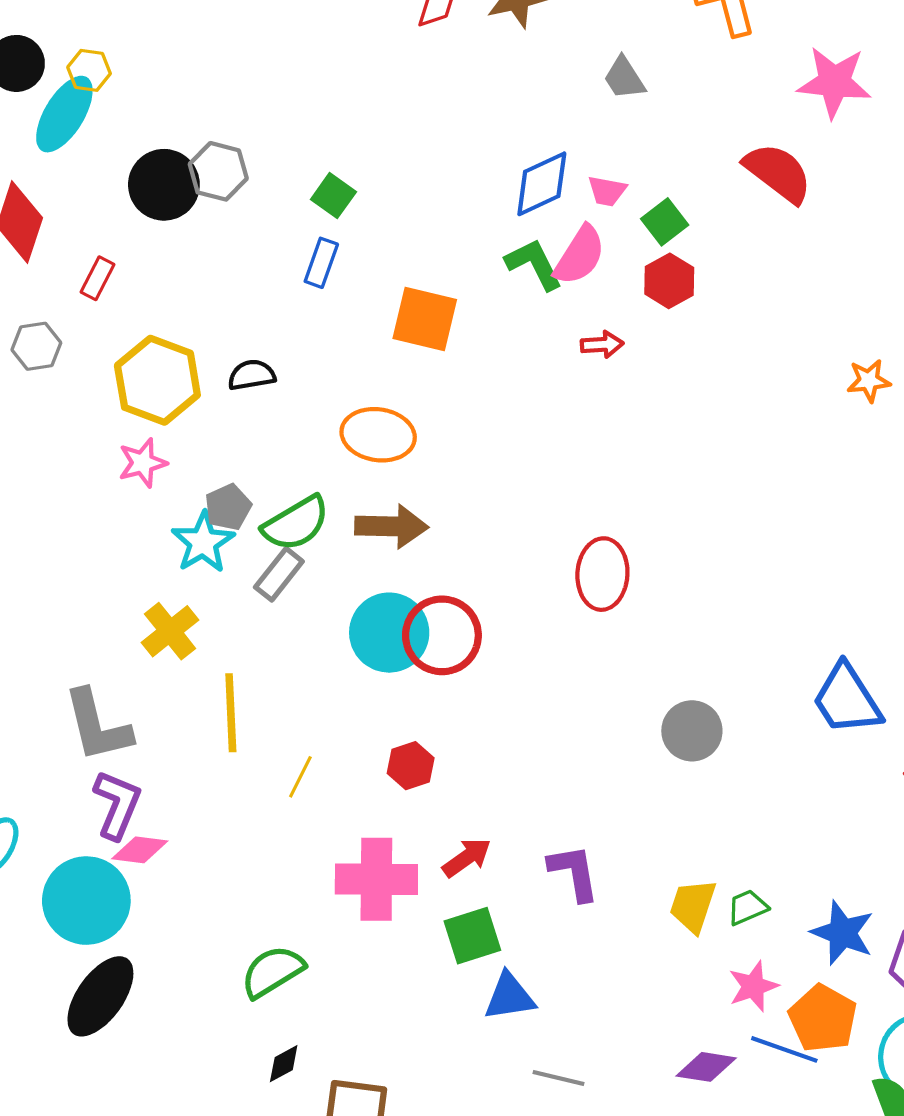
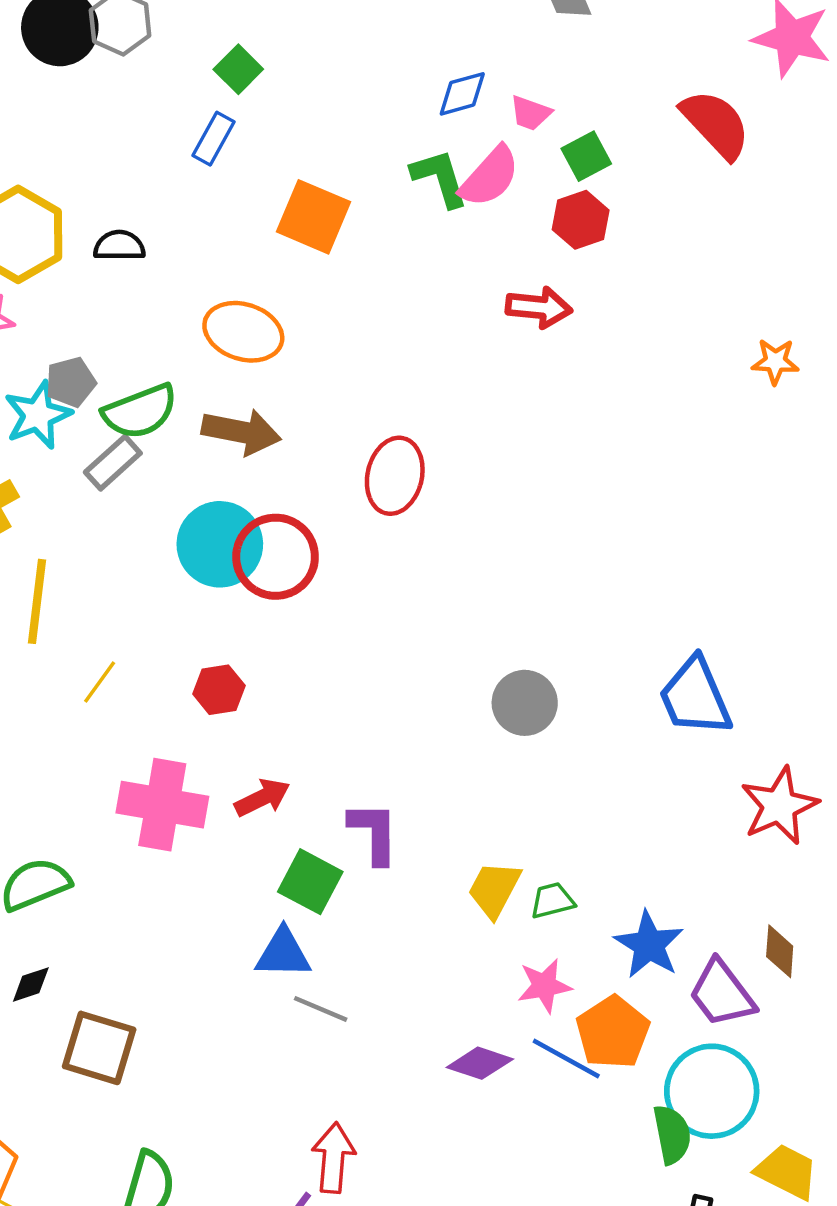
blue diamond: (542, 184) -> (462, 94), size x0.7
red arrow: (602, 345) -> (539, 307), moved, size x1.4
red ellipse: (602, 574) -> (395, 476), moved
green square: (472, 936) -> (310, 882), moved, turned 36
gray line: (558, 1078) -> (321, 1009), moved

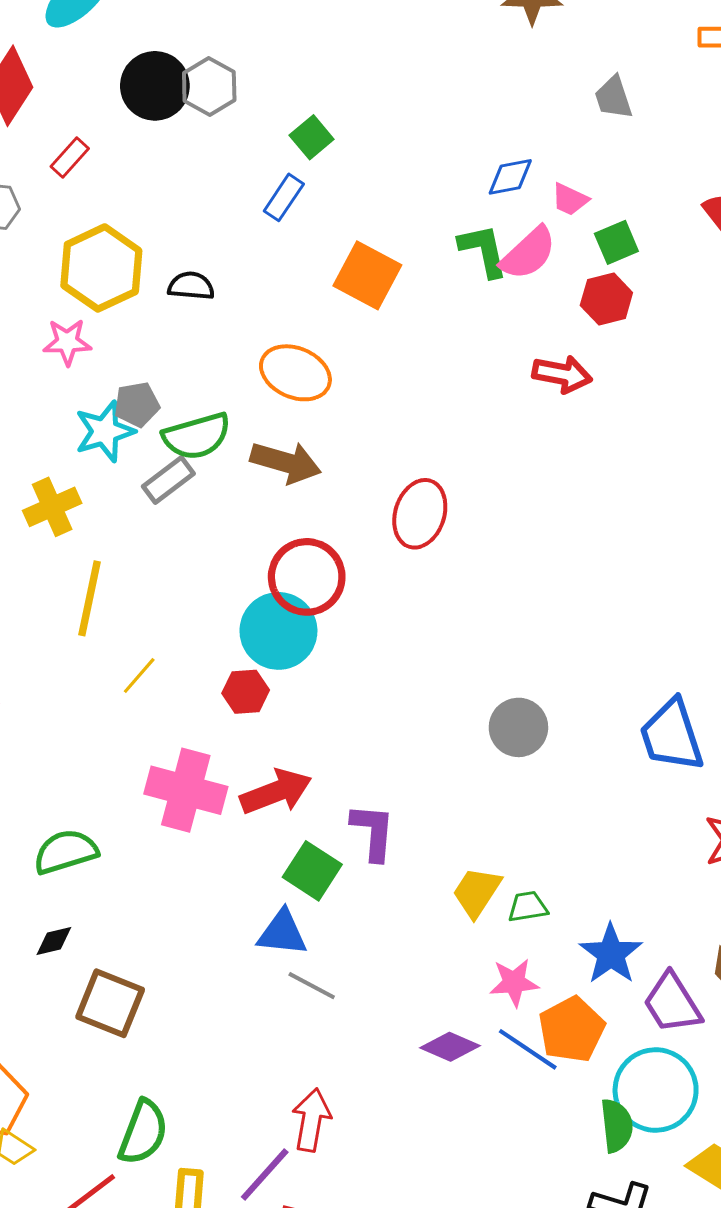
cyan circle: (220, 544) -> (278, 631), moved
red arrow: (262, 798) -> (276, 792), size x1.4

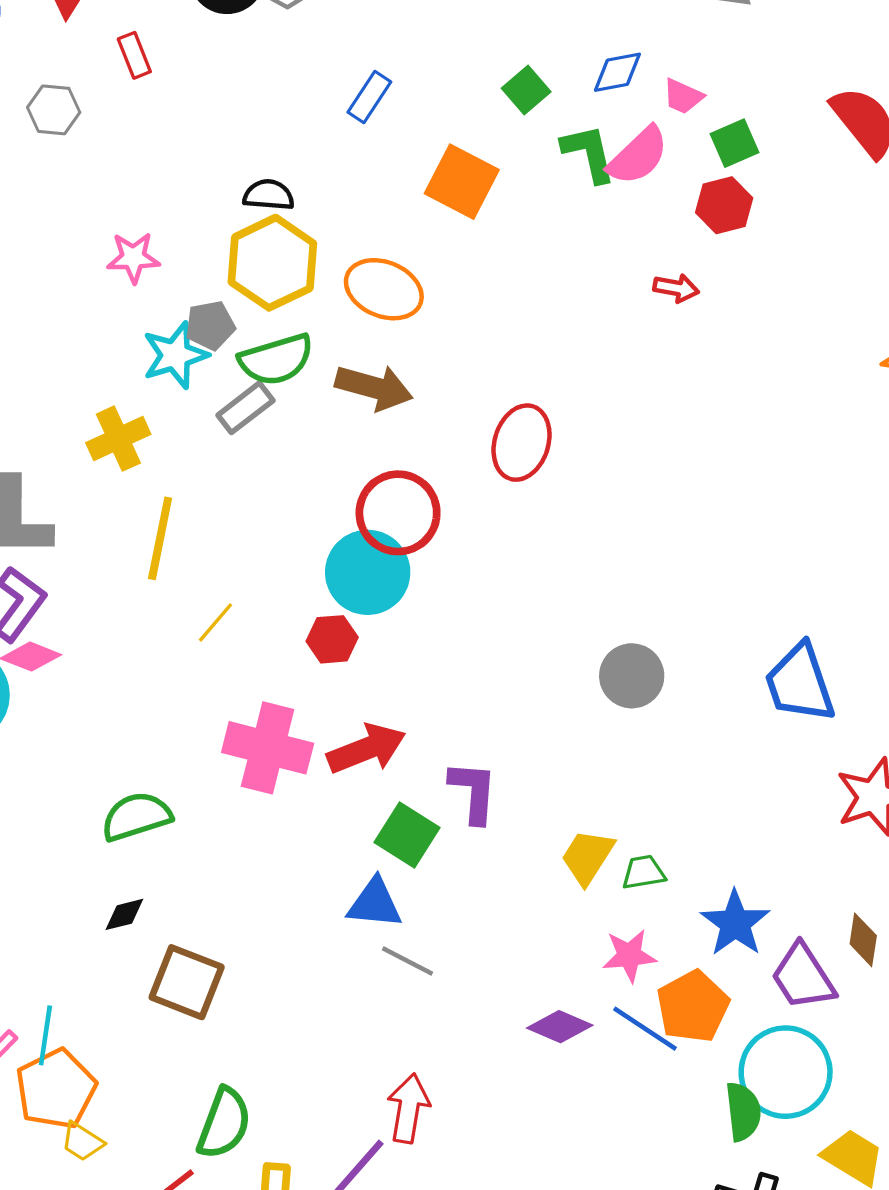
green square: (312, 137) -> (526, 90), moved
red rectangle: (70, 158) -> (134, 55), turned -63
yellow hexagon: (101, 268) -> (272, 263), moved
red arrow: (562, 374) -> (676, 288), size x0.7

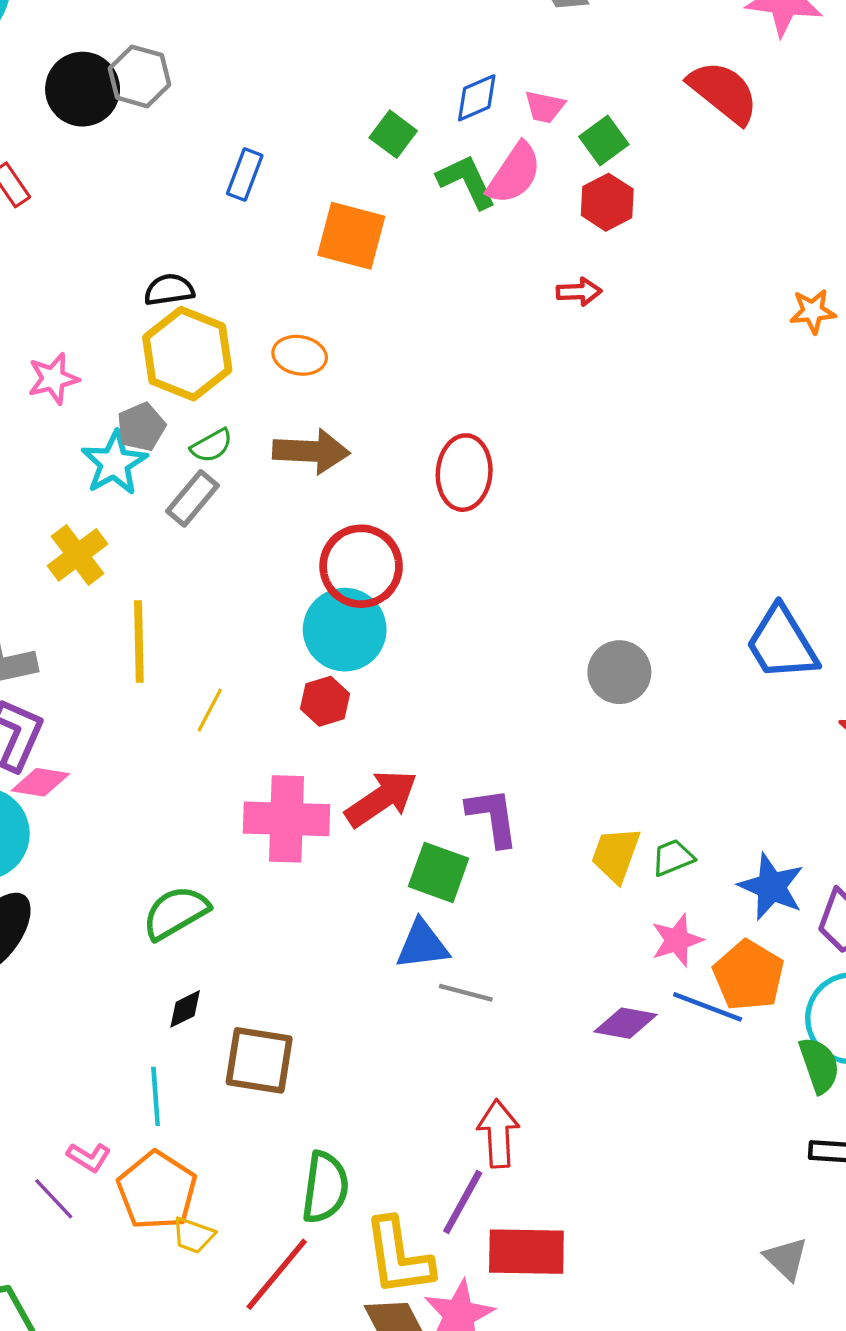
orange ellipse: (384, 289) -> (300, 355), size x0.7
green semicircle: (276, 360) -> (212, 446), size x0.6
cyan line: (45, 1035) -> (156, 1096), moved

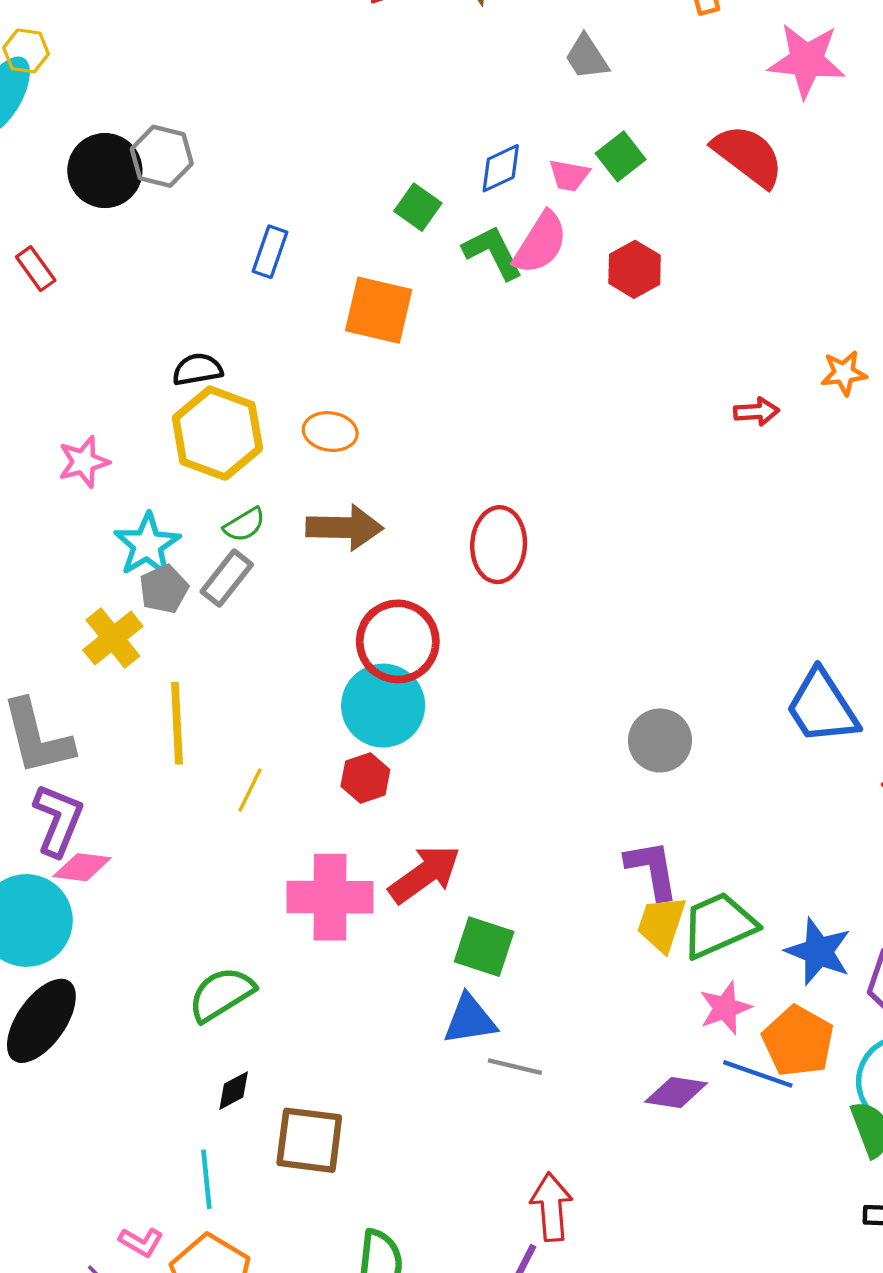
green square: (604, 141) -> (621, 156), moved
red arrow: (579, 292) -> (756, 412), moved
gray pentagon: (141, 427) -> (164, 589), moved
purple L-shape: (493, 817) -> (652, 869), moved
green trapezoid: (673, 858) -> (719, 925), size x1.8

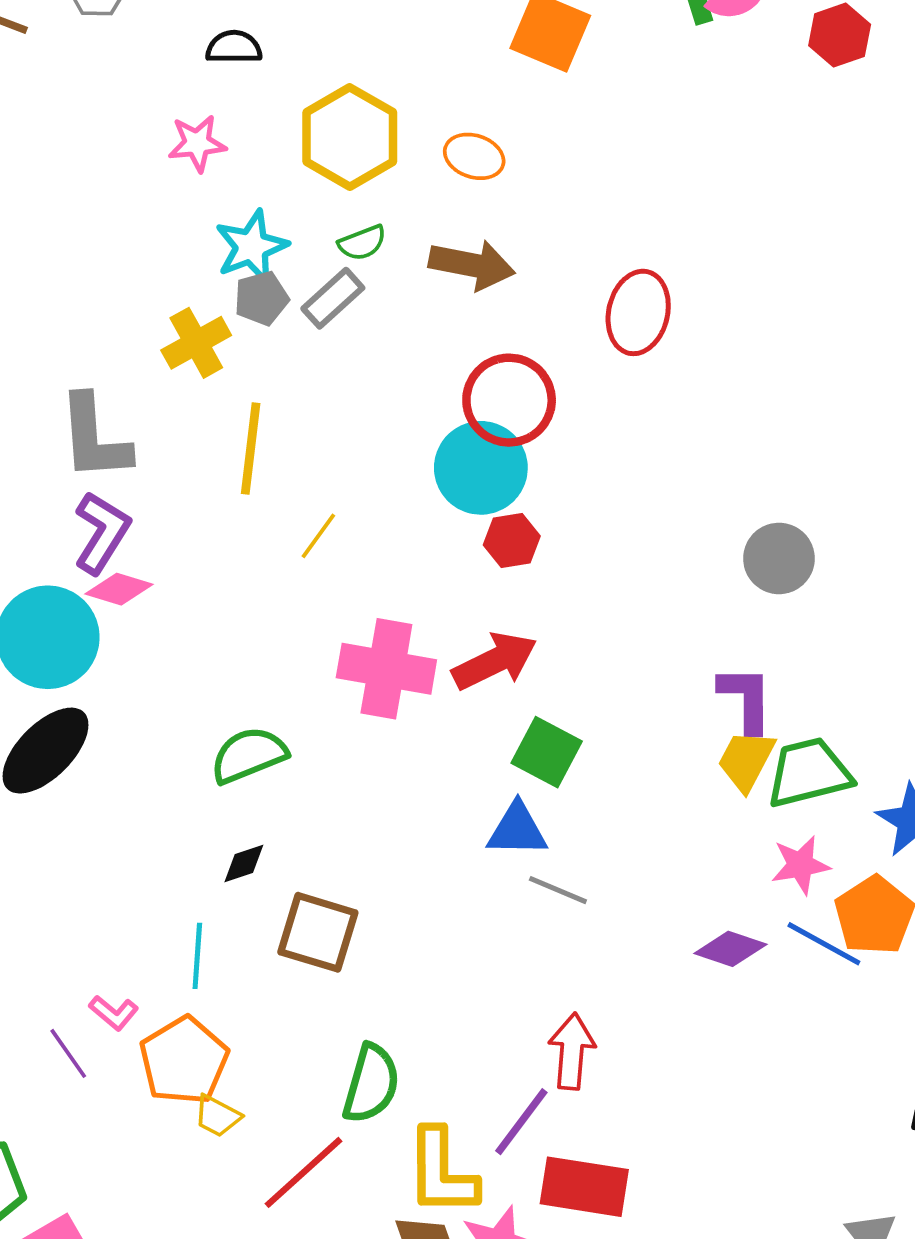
black semicircle: (197, 369) -> (234, 47), moved
red hexagon: (365, 778) -> (512, 540), moved

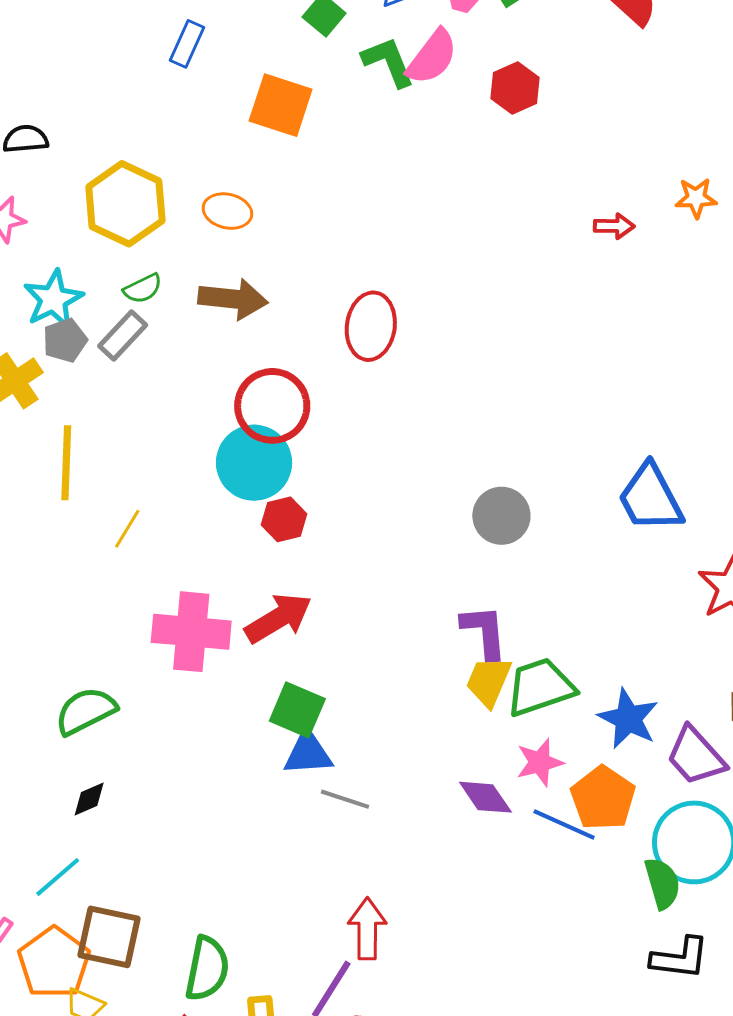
green square: (547, 752) -> (297, 710), moved
brown square: (318, 932) -> (109, 937), moved
purple diamond: (730, 949) -> (485, 797), moved, turned 42
cyan line: (197, 956) -> (58, 877), turned 50

